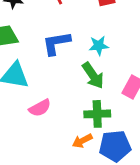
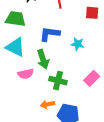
green arrow: (93, 75) -> (43, 59), moved
green cross: (97, 114) -> (58, 81), moved

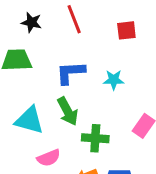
cyan triangle: (15, 47) -> (29, 120), moved
pink semicircle: (26, 74) -> (49, 158), moved

